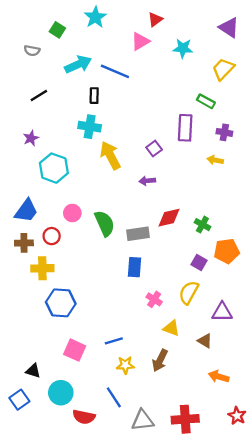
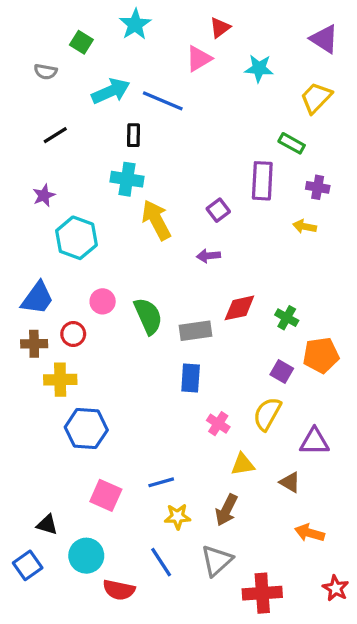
yellow triangle: (171, 328) -> (243, 464), turned -30
gray triangle: (143, 420) -> (217, 561), moved, turned -35

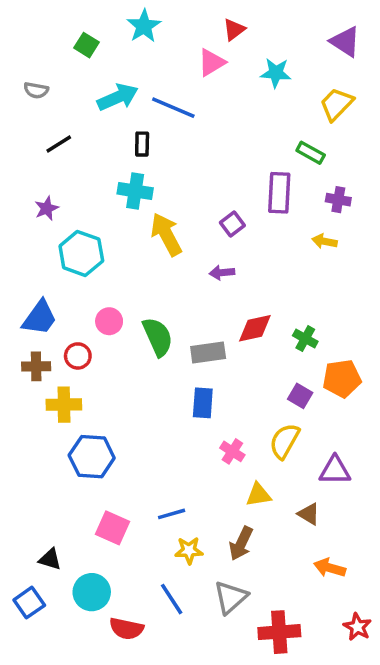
gray semicircle: (46, 72) -> (36, 90), moved

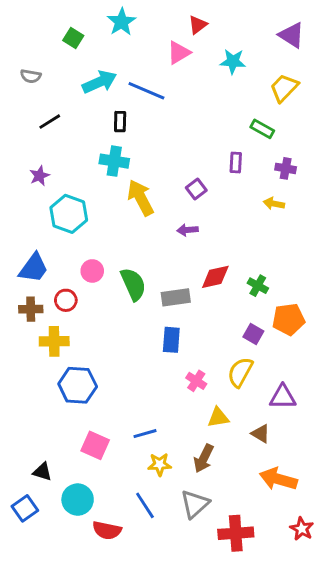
purple rectangle: (279, 193) -> (236, 163), size x0.6
orange arrow: (330, 568) -> (278, 479), size x1.4

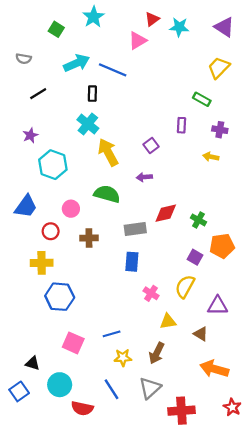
cyan star: (233, 61) -> (179, 27), moved
cyan cross: (114, 161) -> (88, 124), turned 30
green semicircle: (133, 284) -> (107, 194), moved, turned -50
brown cross: (31, 309) -> (89, 238), moved

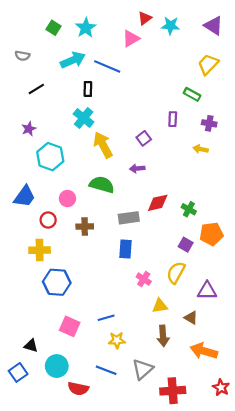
cyan star: (93, 17) -> (86, 28), moved
brown arrow: (157, 353) -> (163, 336), moved, turned -30
blue line: (112, 389) -> (106, 370), turned -36

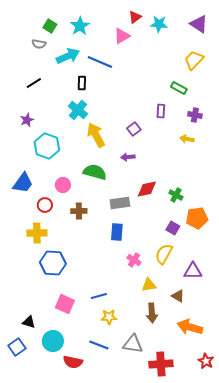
gray semicircle: (22, 56) -> (39, 44), moved
gray triangle: (143, 369) -> (133, 344), turned 50

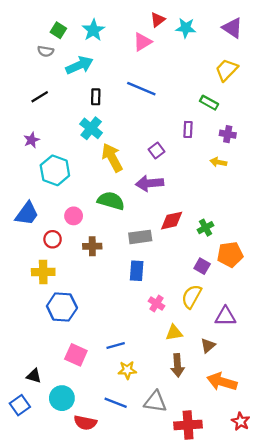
blue line: (100, 62) -> (141, 89), moved
purple arrow: (128, 157) -> (149, 183), size x1.6
green cross: (176, 195) -> (206, 228), turned 32
brown triangle: (178, 296) -> (208, 346), turned 48

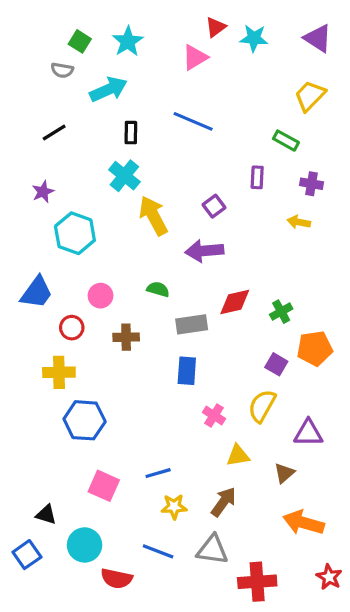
green semicircle: (111, 201) -> (158, 289), moved, size x0.6
brown arrow: (178, 365) -> (224, 502), moved, turned -140

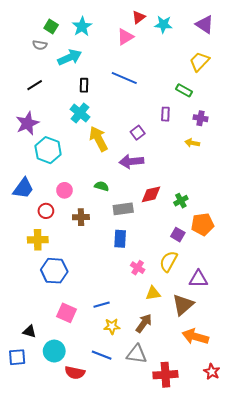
purple star: (43, 192) -> (27, 123), size x1.6
brown triangle: (284, 473) -> (183, 305), size x1.6
blue square: (27, 555) -> (17, 357), turned 30

